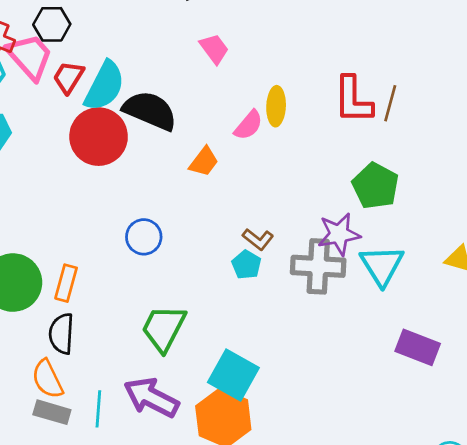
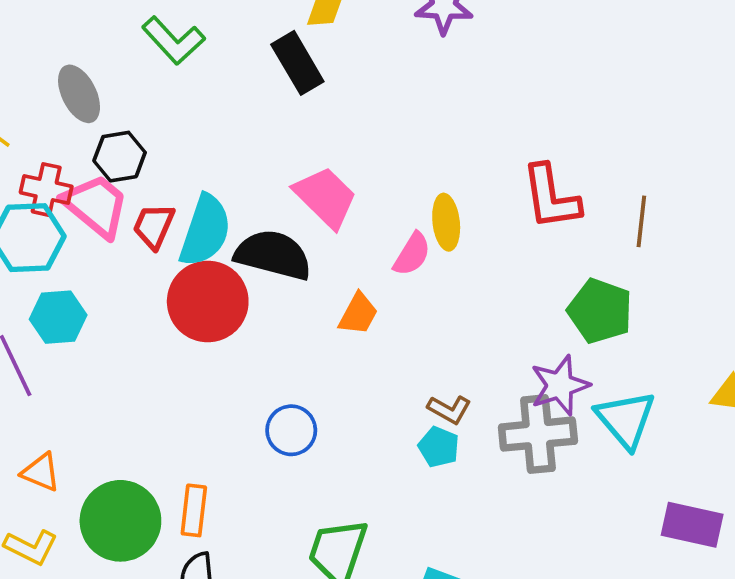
pink trapezoid: (214, 49) -> (326, 197), moved, size x1.5
brown line: (390, 103) -> (641, 221), moved

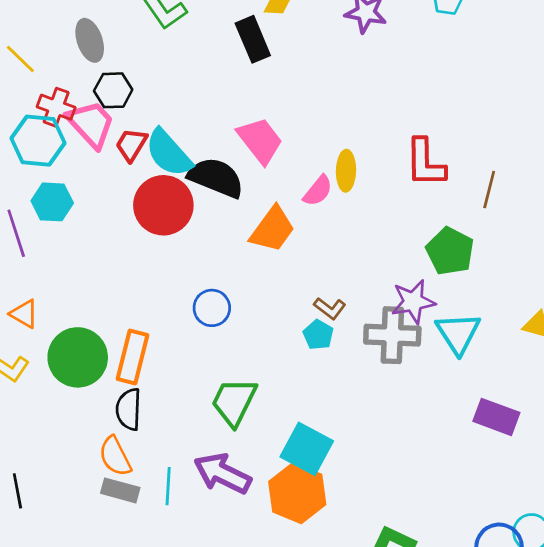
cyan semicircle: (205, 231) -> (169, 153), turned 112
orange trapezoid: (358, 314) -> (272, 229), size x1.5
orange rectangle: (194, 510) -> (133, 357), size x1.4

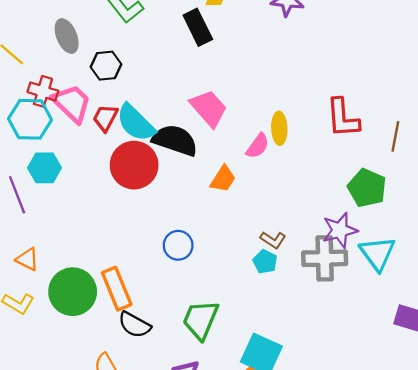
black hexagon: (113, 90) -> (106, 66), moved
orange trapezoid: (272, 229) -> (223, 179), size x0.7
orange rectangle: (133, 357) -> (117, 289), turned -33
black semicircle: (129, 409) -> (134, 325), moved, turned -60

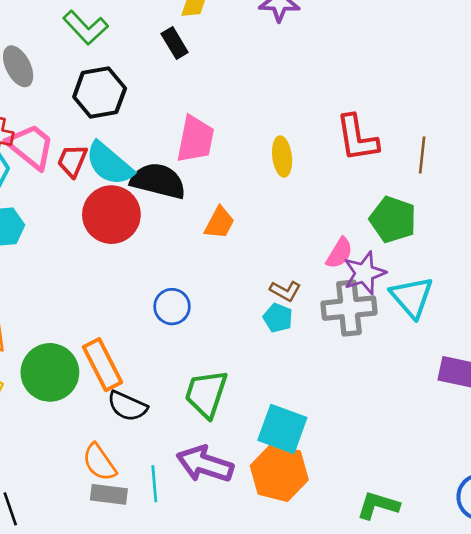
black rectangle: (198, 27) -> (175, 43), size x0.7
black hexagon: (106, 66) -> (100, 93), moved, size x1.4
pink trapezoid: (209, 108) -> (195, 139), turned 57
pink semicircle: (258, 146) -> (339, 253), moved

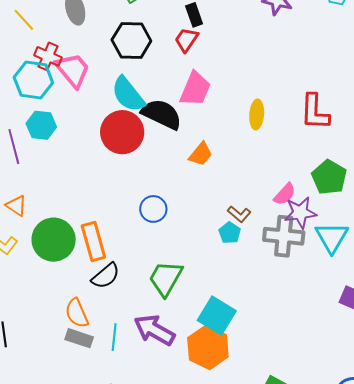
red trapezoid: (72, 161) -> (186, 40), moved
black semicircle: (127, 406) -> (106, 276), turned -76

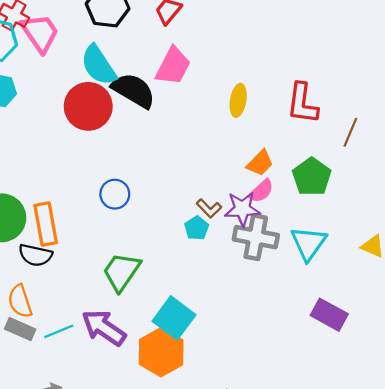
orange trapezoid: (201, 154) -> (260, 163), moved
purple star: (300, 213) -> (242, 209), moved
black semicircle: (106, 276) -> (35, 255), moved, turned 48
cyan line: (114, 337) -> (59, 331), turned 56

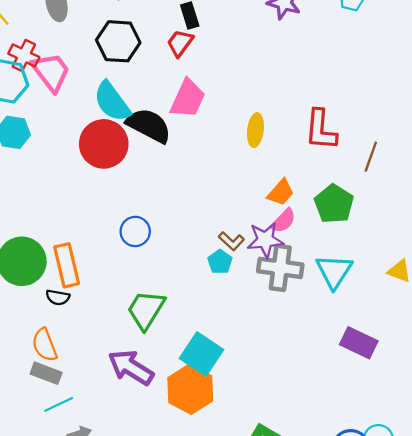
black semicircle: (35, 255) -> (58, 297), size x0.7
cyan line: (59, 331) -> (59, 404), moved

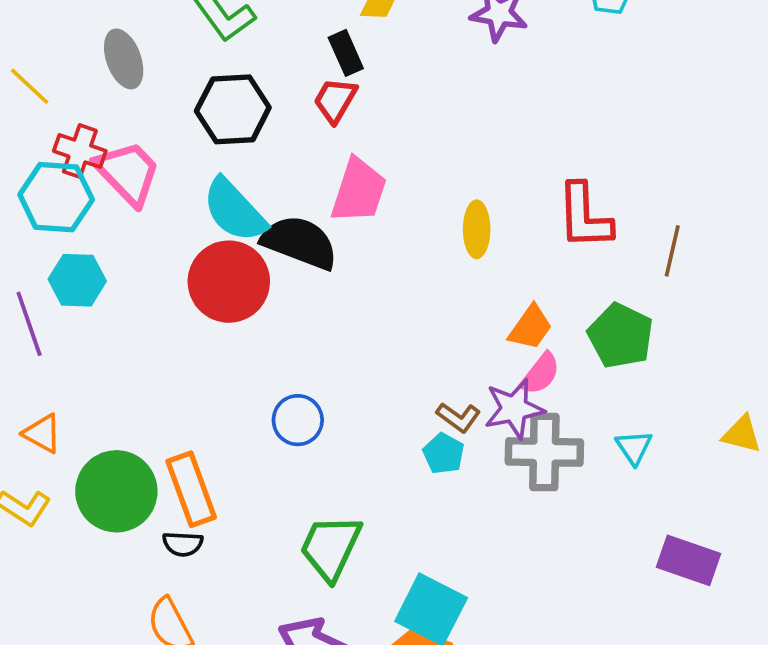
cyan triangle: (334, 271) -> (634, 447), size x0.6

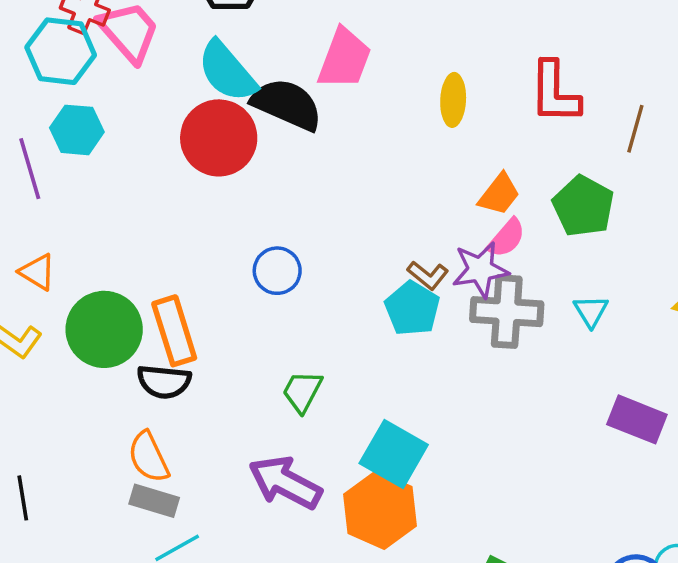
cyan pentagon: (444, 454) -> (412, 309), size x1.4
black semicircle: (183, 544) -> (164, 382), size x1.4
green trapezoid: (331, 547) -> (302, 391), size x0.7

